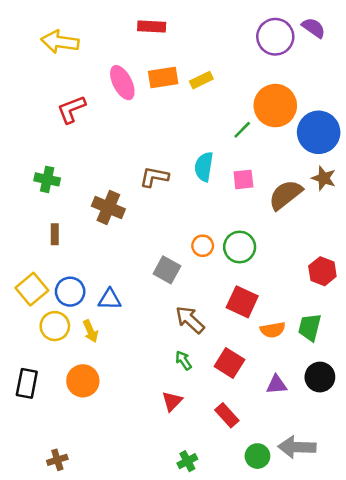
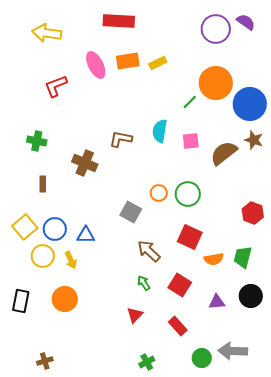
red rectangle: (152, 27) -> (119, 21), size x1.4

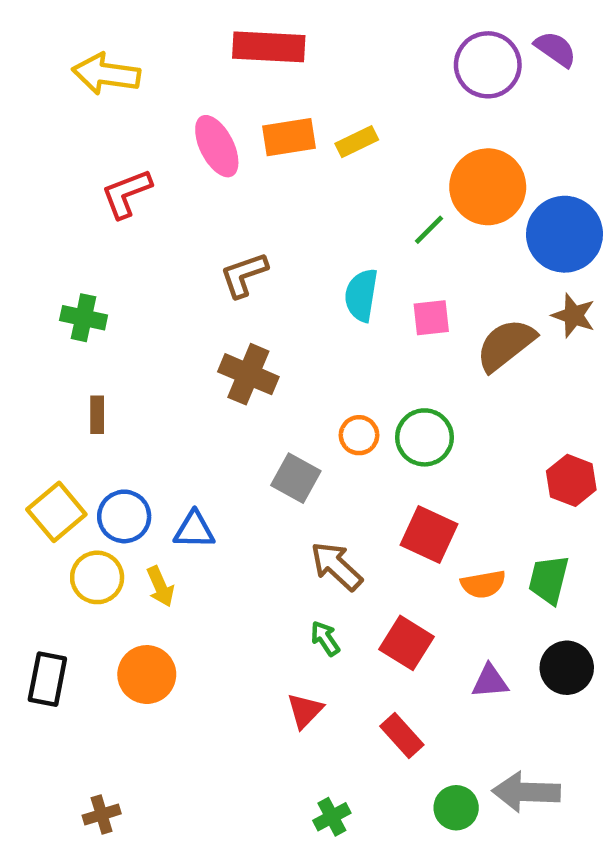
brown L-shape: (121, 139) -> (244, 275), moved, turned -30
brown cross: (85, 163) -> (248, 374), moved

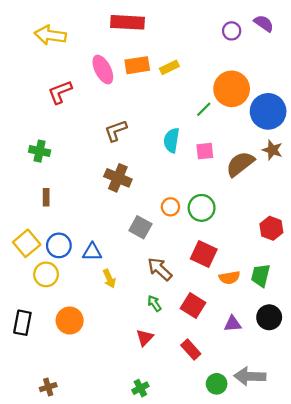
purple circle: (488, 65) -> (232, 31), size x0.6
yellow arrow: (160, 586) -> (109, 279), moved
green cross: (332, 817) -> (140, 388), moved

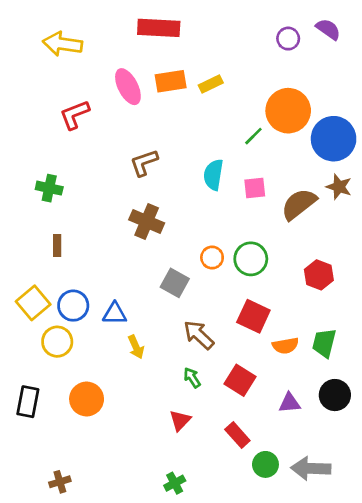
red hexagon: (271, 228) -> (319, 275), moved
green circle: (217, 384) -> (265, 464), moved

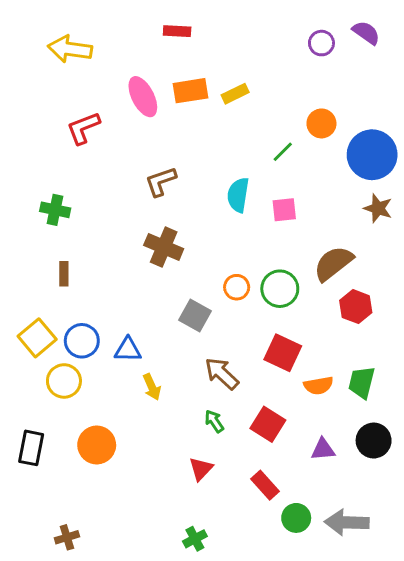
red rectangle: (159, 28) -> (177, 31), size x0.6
orange circle: (288, 111) -> (321, 123), size x0.6
brown semicircle: (299, 204) -> (333, 263), moved

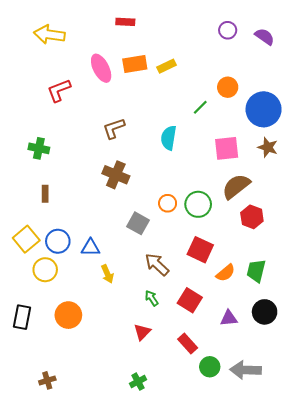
purple semicircle: (366, 33) -> (265, 37), moved
pink square: (284, 210) -> (227, 148), moved, size x1.4
orange semicircle: (318, 385) -> (226, 273), turned -30

